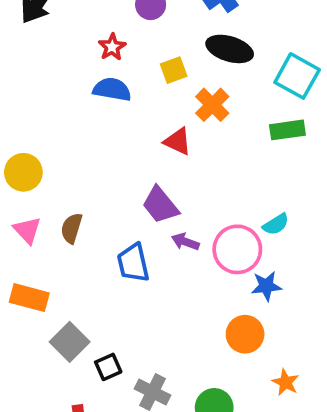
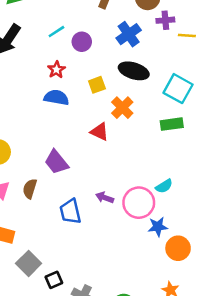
purple trapezoid: (160, 205) -> (56, 162), moved
orange circle: (245, 334) -> (178, 248), moved

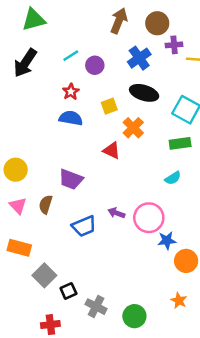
purple trapezoid: (56, 162) -> (71, 179), turned -30
cyan semicircle: (164, 186) -> (173, 178), moved
blue trapezoid: (70, 211) -> (84, 226), turned -100

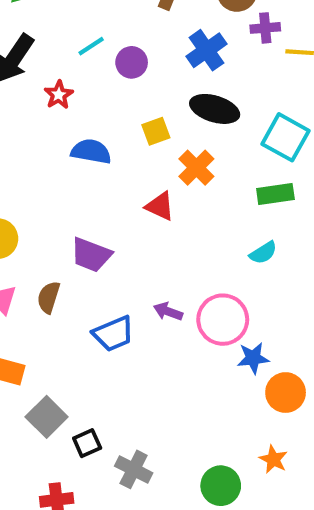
red star: (71, 92) -> (59, 95), moved
green circle: (134, 316) -> (221, 486), moved

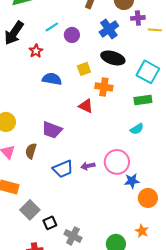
orange cross: (196, 168) -> (104, 87), turned -36
purple arrow: (168, 311) -> (88, 166), moved, turned -32

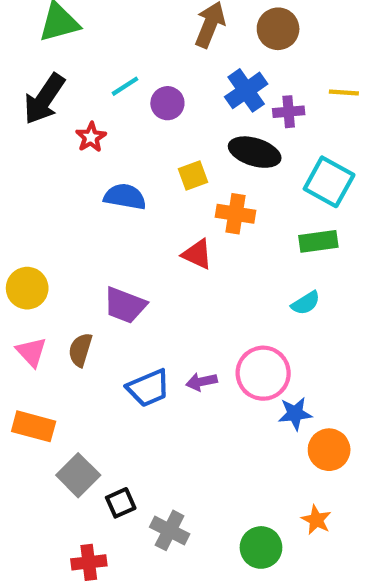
purple cross: (138, 18) -> (289, 112), moved

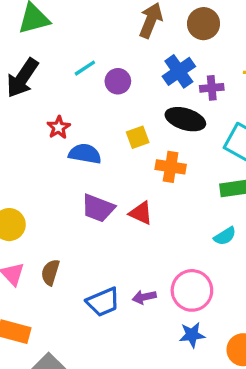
red star: (91, 137) -> (59, 127), moved
red triangle: (197, 254) -> (141, 213), moved
purple trapezoid: (125, 305) -> (98, 208), moved
blue star: (295, 414) -> (192, 335), moved

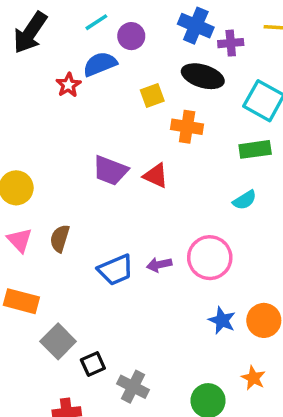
blue cross: (179, 71) -> (196, 26), turned -32
blue semicircle: (85, 154) -> (100, 64), moved, turned -32
blue star: (192, 335) -> (222, 320), moved, turned 30

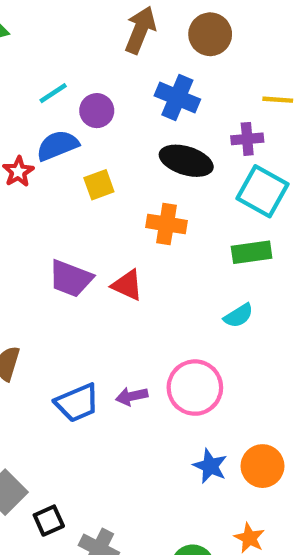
purple cross: (231, 43) -> (247, 139), moved
yellow square: (152, 95) -> (99, 185), moved

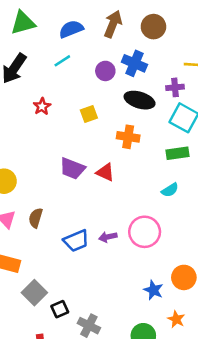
purple circle: (97, 111) -> (105, 71), moved
blue semicircle: (57, 145) -> (71, 29), moved
blue star: (210, 466) -> (153, 290), moved

